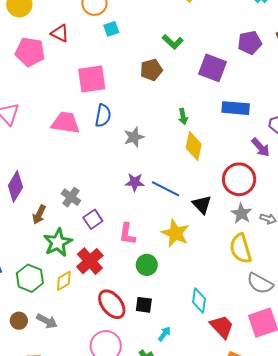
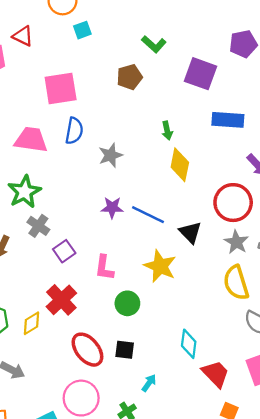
green star: (58, 243) -> (24, 192), moved

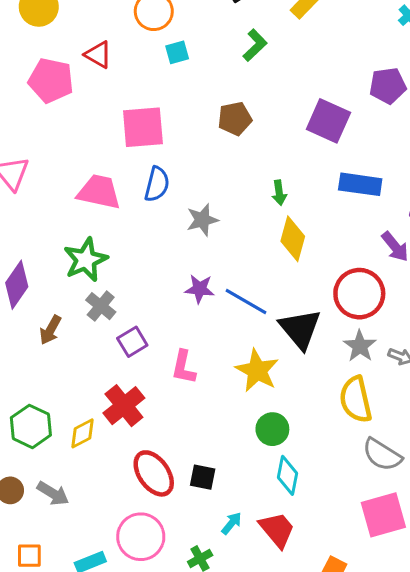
green L-shape: (154, 44) -> (255, 45), moved, turned -90
black triangle: (190, 232) -> (300, 329), size x1.4
green circle: (127, 303) -> (272, 429), moved
red trapezoid: (216, 374) -> (277, 530), moved

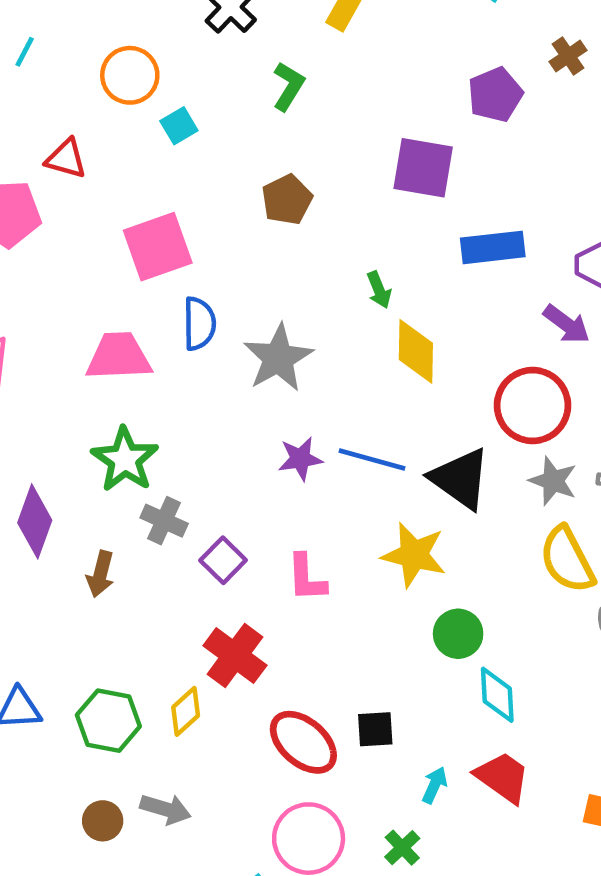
gray star: (202, 220) -> (278, 358), size x1.4

